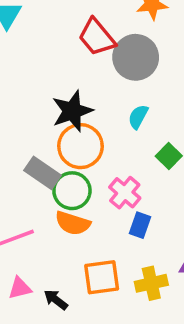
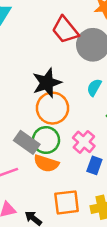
gray rectangle: (42, 173) -> (27, 142), moved

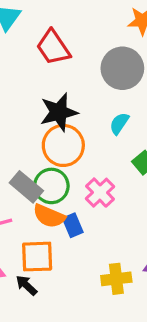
red trapezoid: (65, 30) -> (53, 47), moved
blue rectangle: (94, 165) -> (73, 225), moved, turned -48
orange square: (67, 202) -> (37, 257), moved

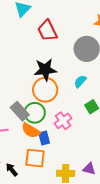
orange square: (37, 257) -> (35, 158), moved

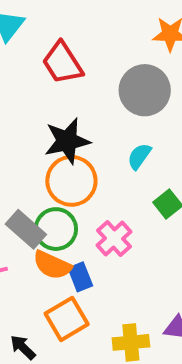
orange square: (35, 158) -> (67, 319), turned -30

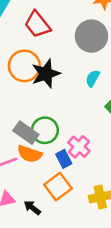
orange circle: (71, 181) -> (24, 66), moved
pink cross: (114, 239) -> (79, 147), moved
orange semicircle: (52, 265) -> (30, 154), moved

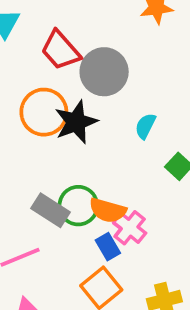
gray circle: (91, 36) -> (104, 72), moved
orange semicircle: (30, 154) -> (108, 210), moved

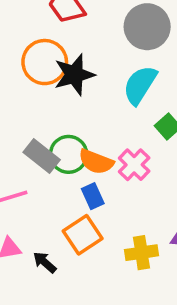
gray circle: (104, 72) -> (147, 27), moved
cyan semicircle: (145, 126) -> (140, 85), size x1.6
pink cross: (130, 228) -> (134, 165), moved

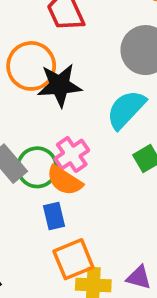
pink cross: (134, 165) -> (72, 154), moved
orange square: (83, 235) -> (73, 259), moved

